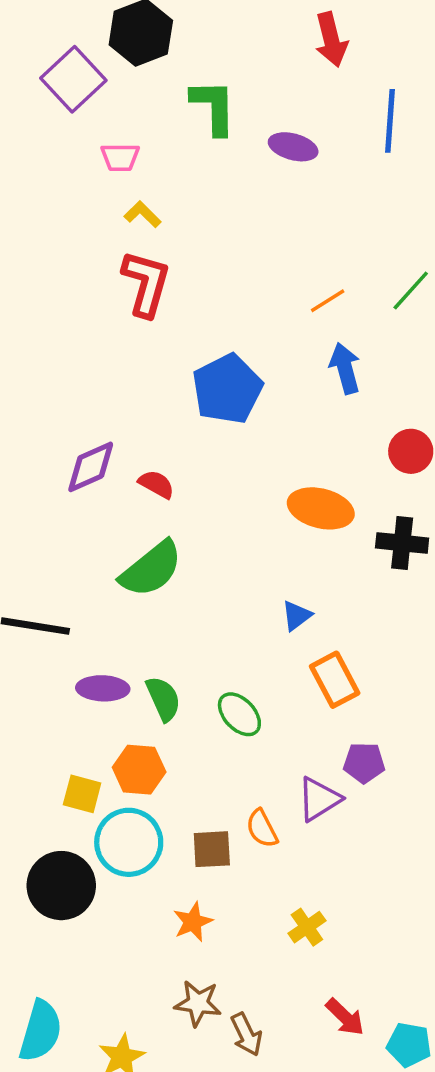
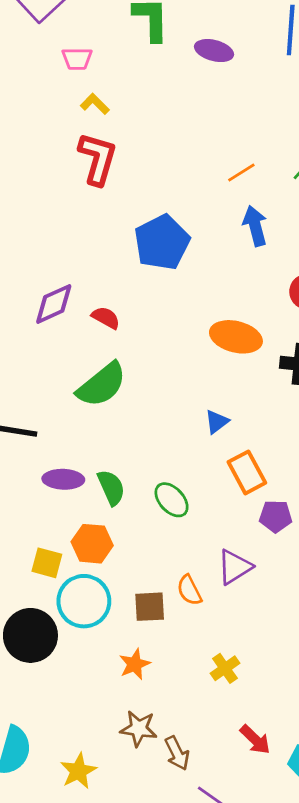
purple pentagon: (364, 763) -> (276, 516), moved

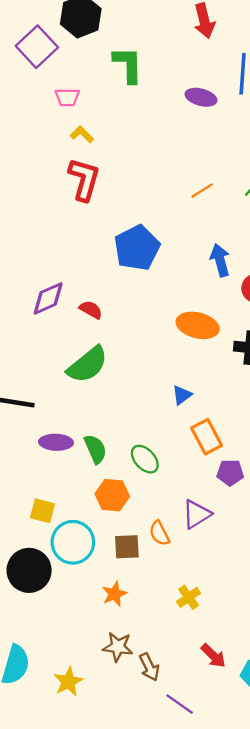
purple ellipse: (214, 51) -> (201, 97), moved
blue arrow: (255, 226) -> (220, 260), moved
orange hexagon: (92, 544) -> (112, 495), moved

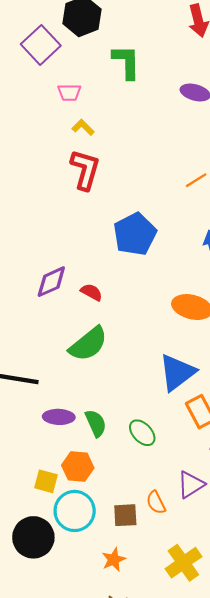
blue triangle: (182, 395) -> (177, 373), size x2.0
orange hexagon: (112, 495) -> (78, 467), moved
yellow cross: (189, 597) -> (183, 563), size x1.6

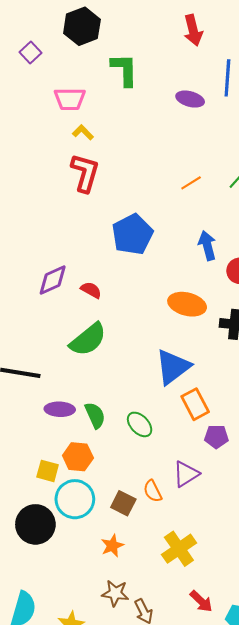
purple square: (41, 45) -> (30, 53), moved, size x0.6
pink trapezoid: (69, 92) -> (70, 99), size x1.4
brown square: (125, 515) -> (123, 503), turned 30

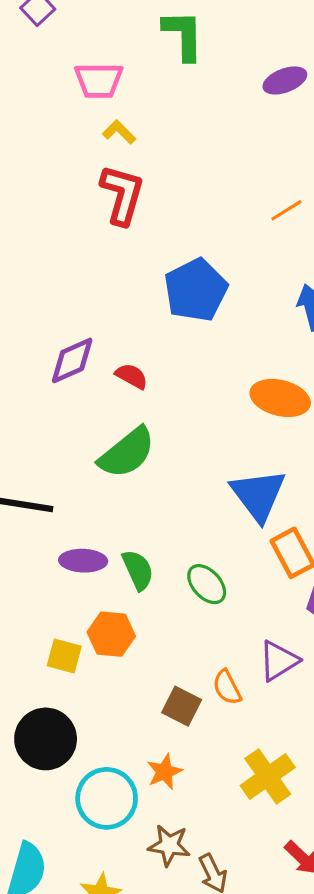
purple ellipse: (190, 99) -> (285, 80), turned -36
blue triangle: (173, 367) -> (258, 495), turned -30
cyan circle: (75, 499) -> (107, 798), moved

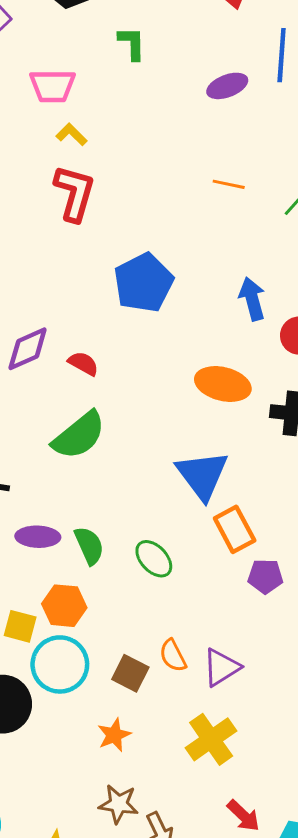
green L-shape: (183, 35) -> (132, 43), size x0.7
orange line: (286, 210) -> (229, 184), moved, turned 44
purple triangle: (279, 661) -> (221, 667), moved
cyan circle: (107, 798) -> (60, 664), moved

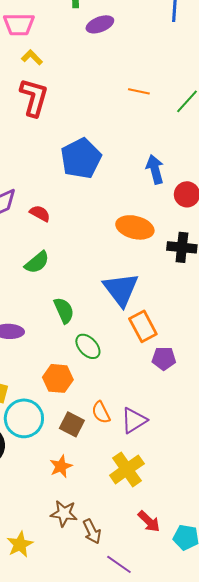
purple ellipse: (227, 86) -> (100, 24), moved
green semicircle: (79, 435) -> (37, 262), size x0.7
green semicircle: (89, 546) -> (64, 310), moved
orange hexagon: (64, 606) -> (58, 378), moved

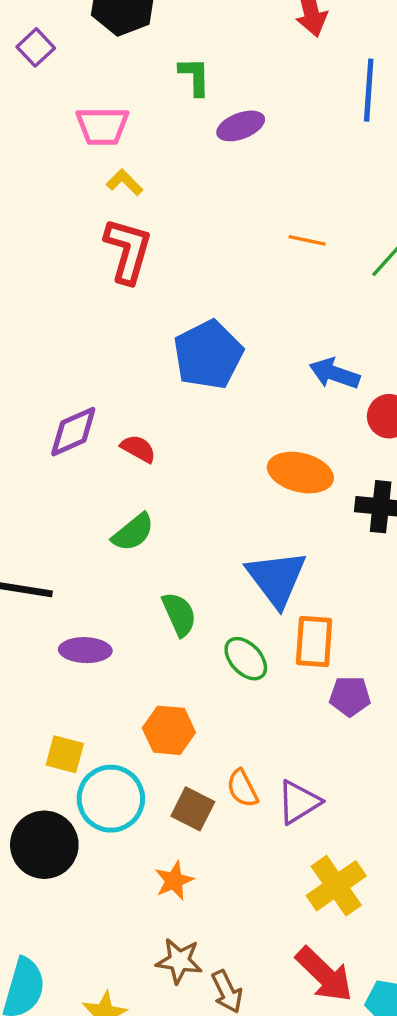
blue arrow: (155, 169) -> (335, 374), turned -56
orange rectangle: (143, 326) -> (314, 642), turned 32
green ellipse: (88, 346) -> (246, 659), moved
yellow cross: (127, 469) -> (336, 886), moved
red arrow: (149, 521) -> (324, 974), size x1.5

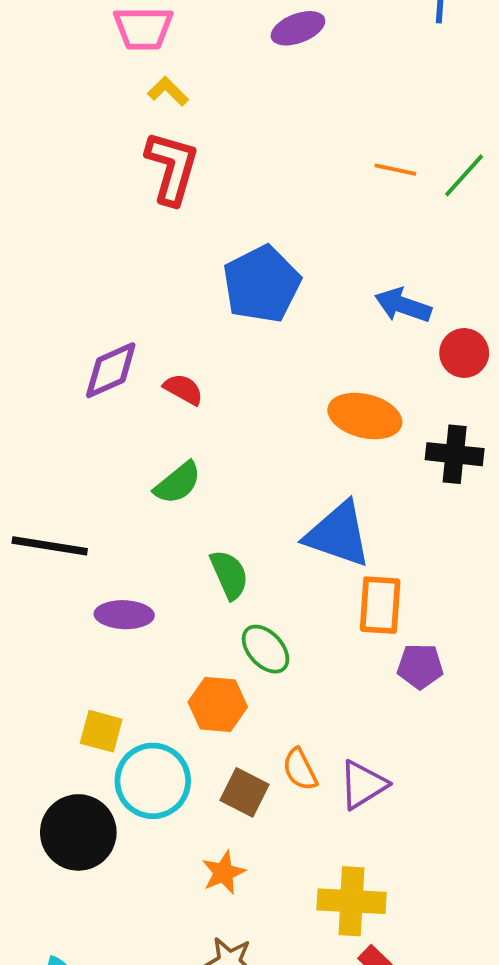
orange line: (307, 240) -> (395, 170), moved
blue triangle: (276, 578) -> (338, 534), turned -34
green ellipse: (246, 659) -> (266, 649), moved
yellow cross: (336, 886) -> (351, 901), moved, turned 38

